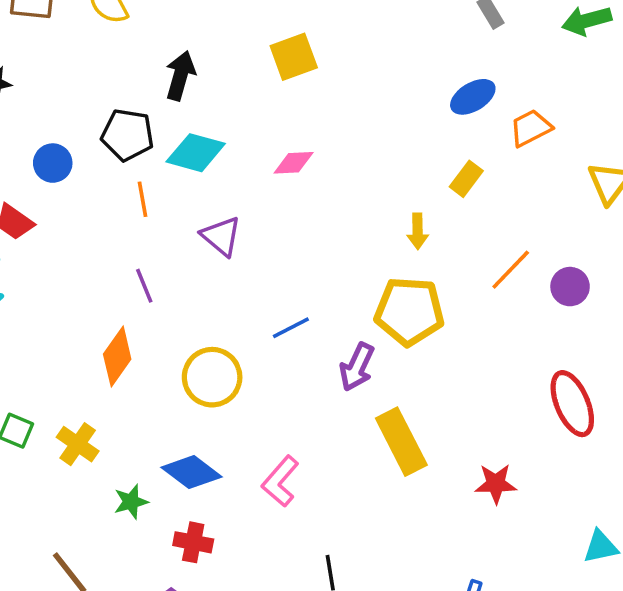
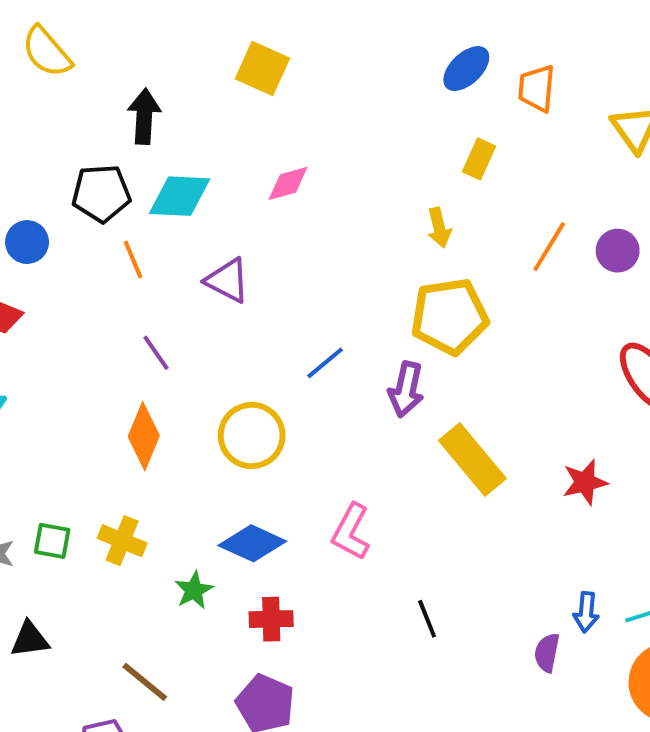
yellow square: (294, 57) -> (262, 68), turned -33
orange trapezoid: (531, 128) -> (537, 88), turned -45

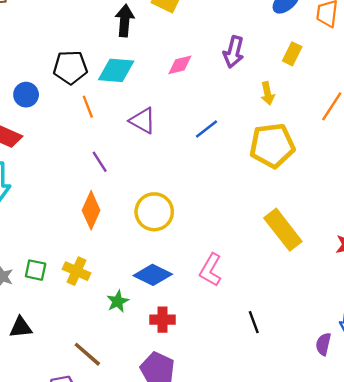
black arrow: (144, 116) -> (125, 21), moved
blue line: (325, 363) -> (206, 129), moved
purple arrow: (406, 389) -> (234, 52), moved

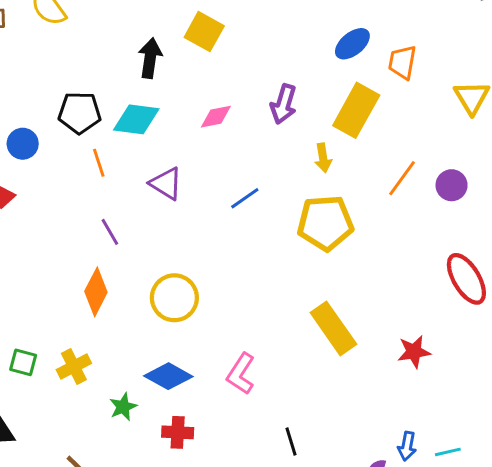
yellow rectangle: (292, 54) -> (356, 110), size x1.8
yellow cross: (77, 271) -> (74, 366), turned 36

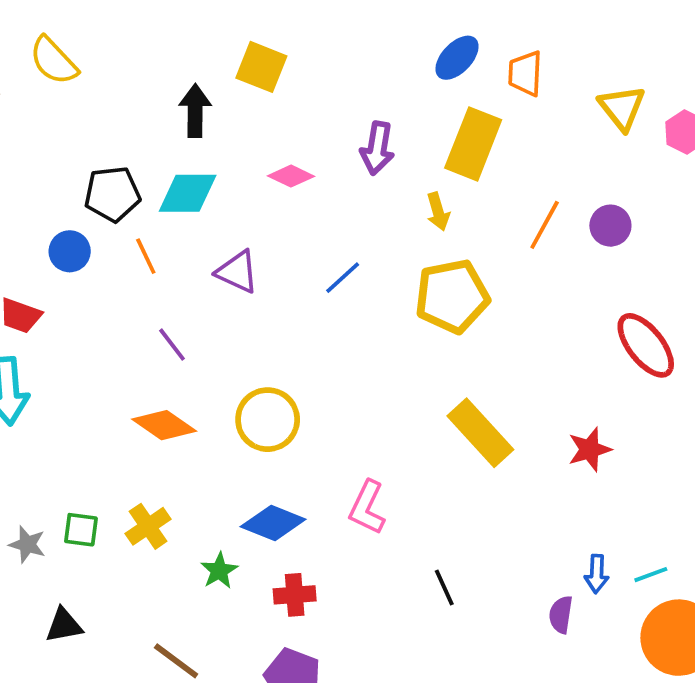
pink diamond: (216, 117) -> (291, 176), turned 44
blue circle: (23, 144) -> (70, 251), moved
orange diamond: (96, 292) -> (164, 425), turned -75

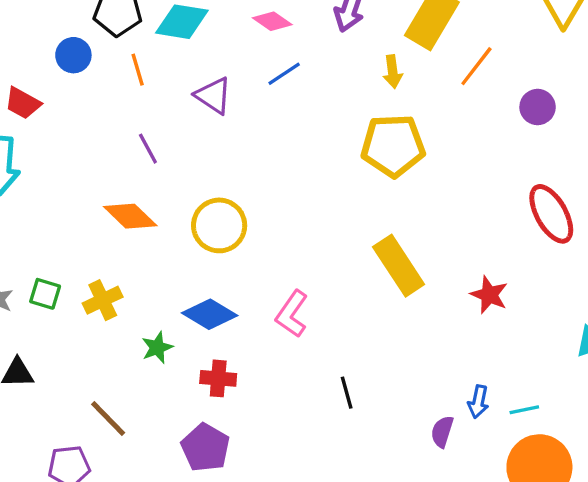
orange line: (545, 225) -> (476, 66), moved
blue line: (343, 278) -> (284, 74), moved
red star: (589, 449) -> (489, 295), turned 30

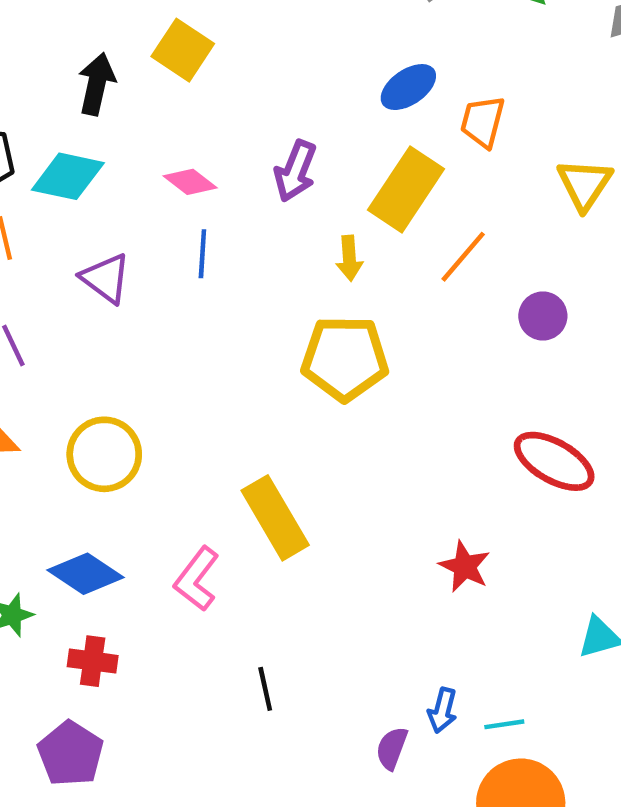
blue line: (284, 74) -> (202, 254), turned -56
red ellipse: (551, 214) -> (554, 461), turned -34
yellow rectangle: (399, 266) -> (275, 518), moved

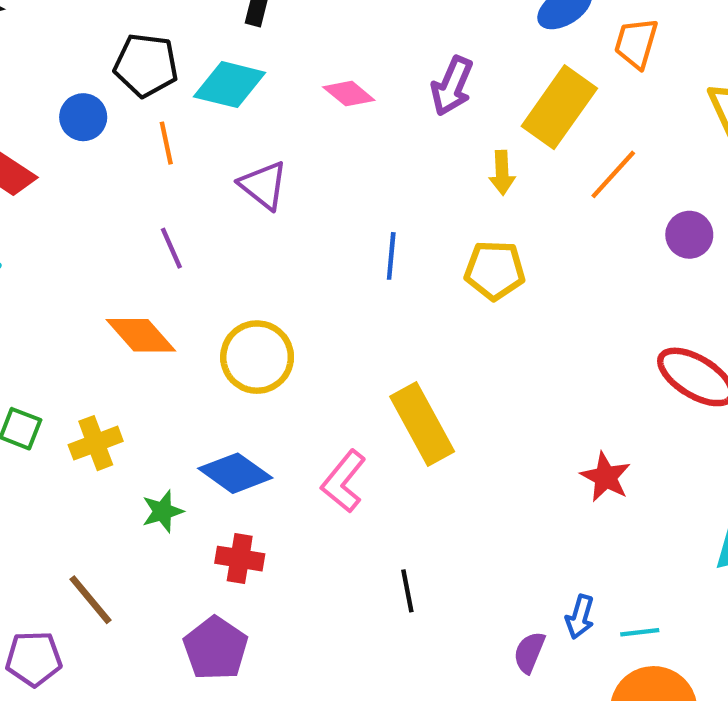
blue line: (202, 254) -> (391, 256), moved
yellow pentagon: (345, 358) -> (495, 270), size x0.7

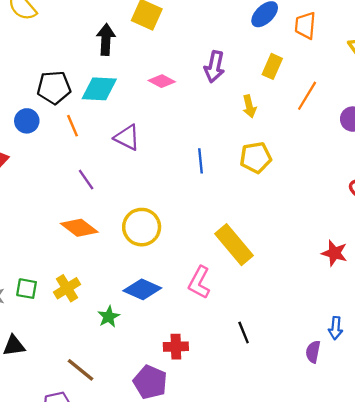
yellow rectangle: (559, 107) -> (272, 66), size x0.6
red cross: (240, 559) -> (176, 347), moved

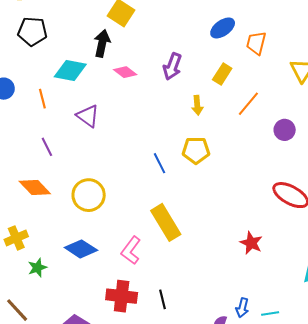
black arrow: (106, 39) -> (102, 43), moved
black pentagon: (54, 87) -> (32, 31), moved
blue line: (201, 161) -> (160, 163), moved, turned -30
green star: (109, 317) -> (37, 268), moved
red cross: (176, 347) -> (122, 296), moved, size x1.4

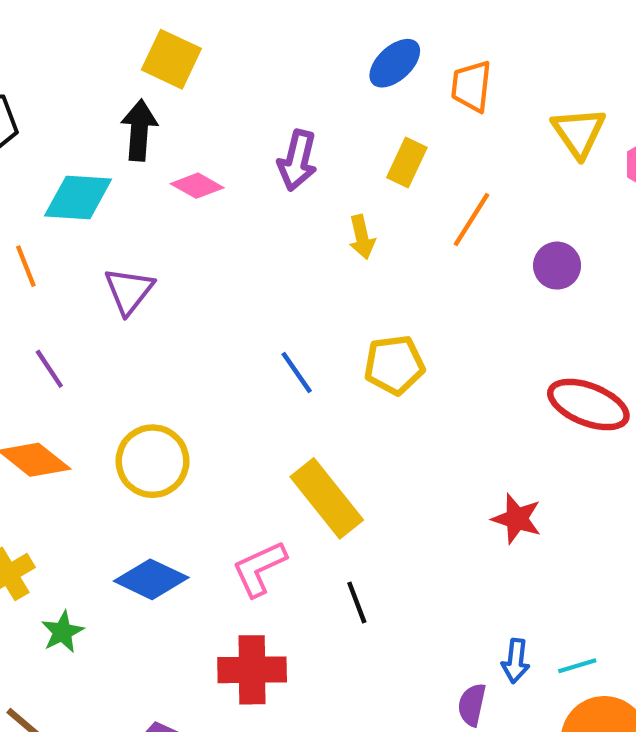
purple triangle: (88, 116) -> (129, 291), turned 40
yellow pentagon: (196, 150) -> (394, 365), moved
pink L-shape: (131, 250) -> (259, 569), turned 36
black line: (162, 299) -> (357, 603), moved

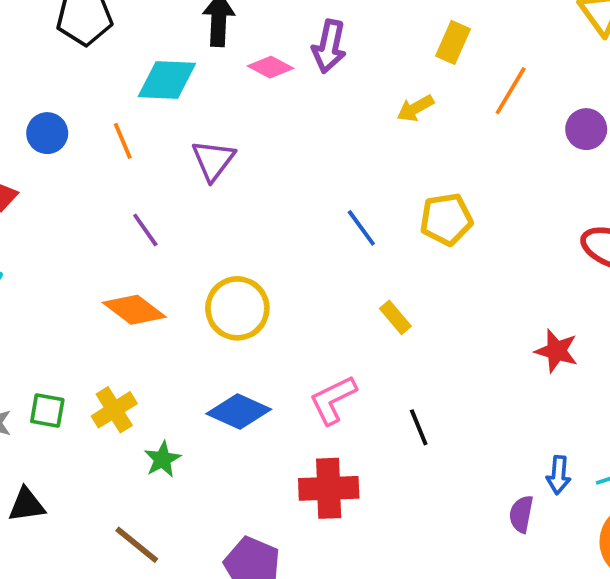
purple arrow: (297, 160) -> (329, 46), moved
yellow arrow: (362, 237) -> (415, 108), turned 75
yellow rectangle: (327, 498) -> (395, 317), moved, size x0.5

